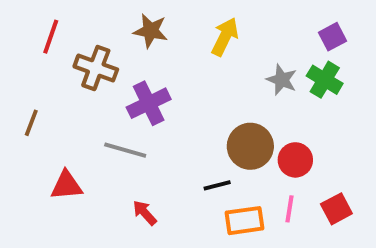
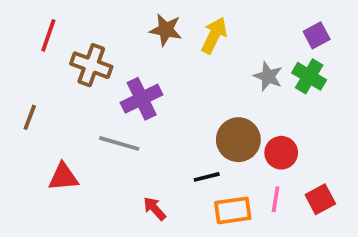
brown star: (151, 31) -> (166, 30), moved
red arrow: (145, 213) -> (155, 209), moved

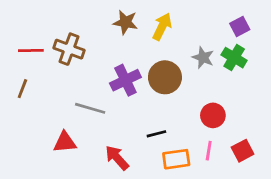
red line: (48, 35) -> (31, 51), moved, turned 70
purple cross: (142, 99) -> (125, 80), moved
brown circle: (238, 140) -> (165, 77), moved
red triangle: (63, 177) -> (65, 142), moved
red arrow: (155, 209) -> (117, 158), size x1.4

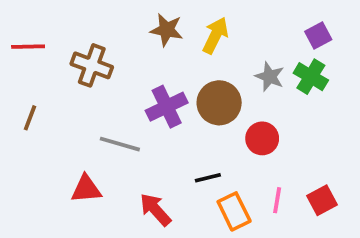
red line: (31, 51) -> (28, 47), moved
red circle: (213, 115) -> (262, 138), moved
orange rectangle: (176, 159) -> (234, 211), turned 72

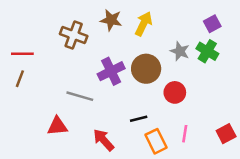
red line: (28, 47) -> (22, 54), moved
brown cross: (92, 65) -> (74, 35), moved
red square: (322, 200) -> (226, 134), moved

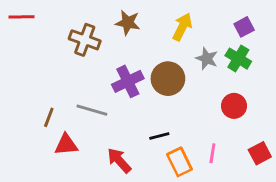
yellow arrow: (144, 24) -> (182, 27), moved
red line: (22, 54) -> (22, 17), moved
brown line: (20, 79) -> (49, 117), moved
red circle: (175, 92) -> (234, 106), moved

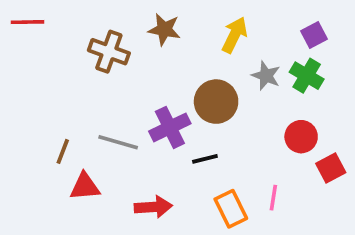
purple cross: (128, 81) -> (170, 127), moved
black line: (159, 136) -> (205, 159), moved
red square: (260, 153) -> (331, 168), moved
red arrow: (119, 160) -> (153, 207), turned 128

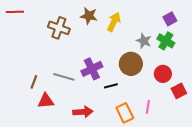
yellow arrow: (235, 35) -> (114, 22), moved
brown circle: (216, 102) -> (131, 64), moved

